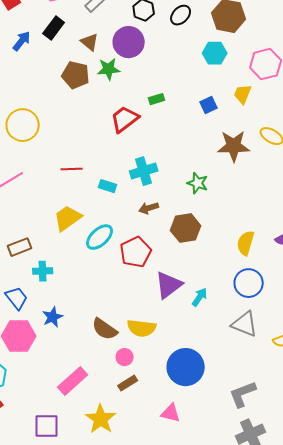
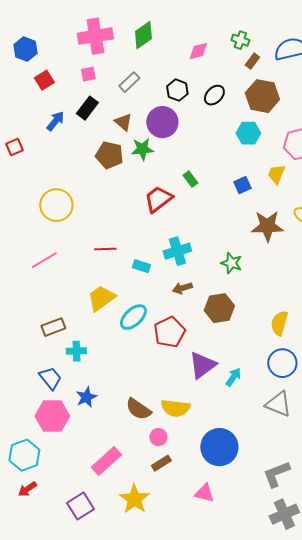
green rectangle: (157, 99) -> (190, 179), turned 70
purple square: (47, 426) -> (80, 506), turned -32

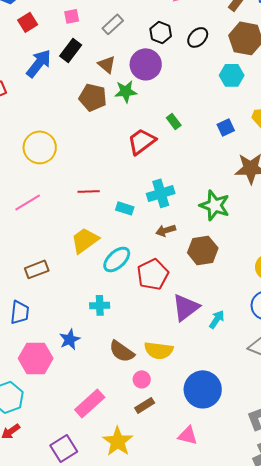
blue arrow: (55, 121) -> (39, 63), size x1.4
green star: (231, 263) -> (215, 205), size x1.4
cyan cross: (76, 351) -> (100, 305), moved
blue trapezoid: (50, 378) -> (20, 312), moved, turned 45

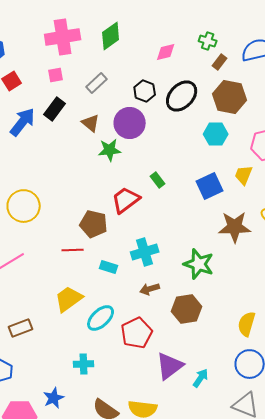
black ellipse: (198, 37) -> (182, 96), size x1.5
brown pentagon: (93, 97) -> (94, 224), moved
blue square: (226, 127) -> (210, 186), size x1.5

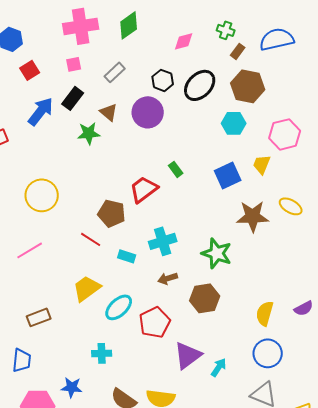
green star: (110, 150) -> (89, 133), moved
red line: (73, 250) -> (91, 239), turned 35
blue star: (54, 398) -> (72, 387), turned 30

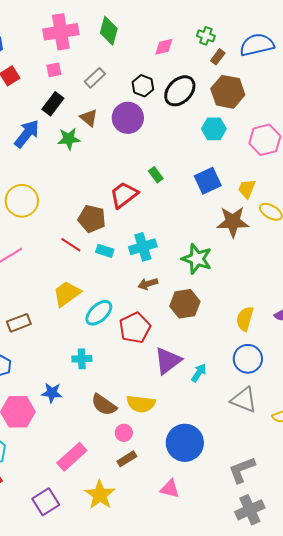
green diamond: (129, 25) -> (109, 31), turned -40
blue arrow: (41, 111) -> (27, 134), moved
yellow trapezoid: (262, 164) -> (247, 189), moved
cyan rectangle: (127, 256) -> (105, 251), moved

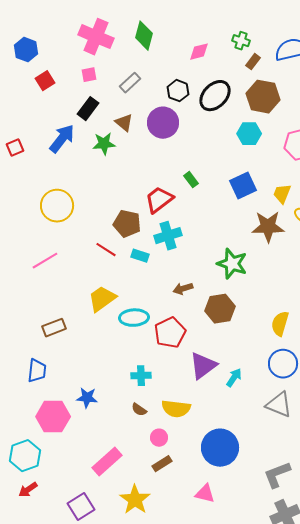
pink cross: (61, 32) -> (96, 37), turned 32
cyan cross: (143, 247) -> (168, 236), moved
cyan ellipse: (99, 313) -> (134, 318), turned 40
cyan cross: (82, 359) -> (141, 376), moved
brown semicircle: (104, 405) -> (139, 410), size x0.6

